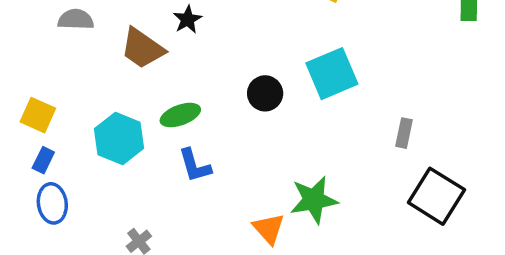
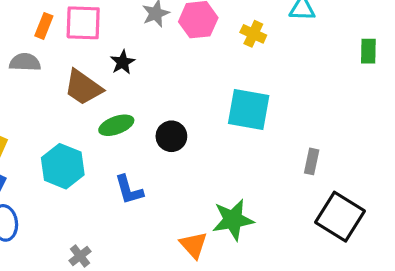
cyan square: (332, 74) -> (249, 109), turned 33
black circle: (265, 93) -> (171, 136), moved
green ellipse: (180, 115) -> (116, 125), moved

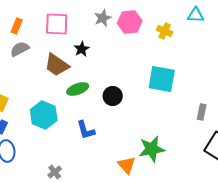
orange rectangle: (44, 26) -> (17, 26), moved
gray semicircle: (25, 62) -> (20, 49), turned -30

